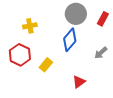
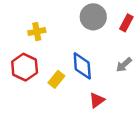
blue diamond: (70, 40) -> (82, 66), moved, turned -45

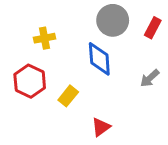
blue diamond: (82, 66) -> (99, 59), moved
red triangle: (97, 100) -> (101, 127), moved

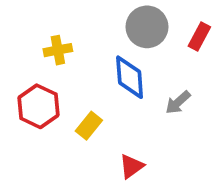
gray arrow: (150, 78) -> (178, 102), moved

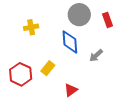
red rectangle: (199, 37) -> (108, 20), turned -48
red hexagon: (39, 106) -> (21, 74), moved

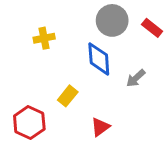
red rectangle: (108, 20) -> (152, 28), turned -32
red hexagon: (21, 74) -> (29, 123), moved

